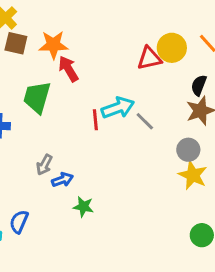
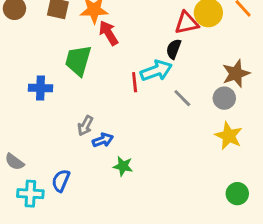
black semicircle: (199, 85) -> (174, 49), moved
gray line: (145, 121) -> (182, 98), moved
gray circle: (188, 150) -> (224, 98), moved

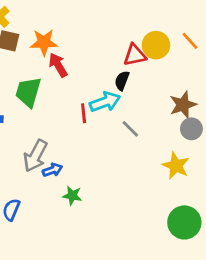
gray circle: (224, 98) -> (191, 129), moved
gray arrow: (85, 126) -> (35, 156), size x1.6
green circle: (237, 194) -> (184, 222), size x1.5

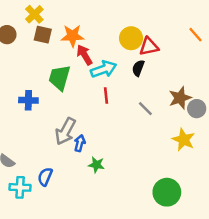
yellow circle: (156, 45) -> (131, 38), moved
cyan arrow: (105, 102) -> (104, 69), moved
brown star: (183, 105) -> (180, 98), moved
blue arrow: (52, 170) -> (80, 143), turned -56
green circle: (184, 222) -> (167, 192), moved

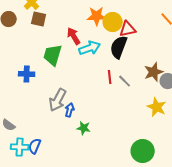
orange star: (73, 36) -> (97, 16), moved
black semicircle: (138, 68) -> (119, 47), size x1.6
red line: (106, 95) -> (110, 77), moved
blue semicircle: (45, 177) -> (35, 146), moved

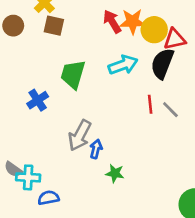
red arrow: (74, 36) -> (112, 22), moved
blue cross: (27, 74) -> (38, 100), turned -35
blue semicircle: (35, 146) -> (48, 198), turned 56
cyan cross: (20, 147) -> (28, 177), moved

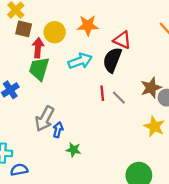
red arrow: (112, 22) -> (38, 48), moved, turned 36
yellow circle: (154, 30) -> (55, 32), moved
red triangle: (175, 39) -> (122, 40), turned 36

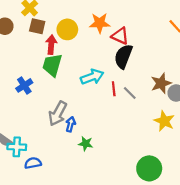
red triangle: (122, 40) -> (120, 36), moved
cyan arrow: (80, 61) -> (92, 77), moved

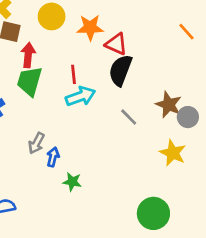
yellow circle: (67, 29) -> (52, 16), moved
brown star: (161, 83) -> (169, 105), turned -30
red line: (114, 89) -> (74, 74), moved
gray arrow: (58, 113) -> (36, 143), size x0.7

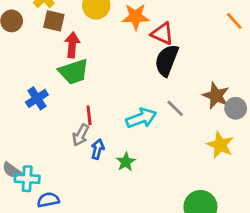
red line: (74, 74) -> (89, 115), moved
green trapezoid: (30, 81) -> (74, 72), turned -124
cyan arrow: (80, 96) -> (141, 118), moved
green star: (72, 182) -> (126, 162), moved, turned 30

